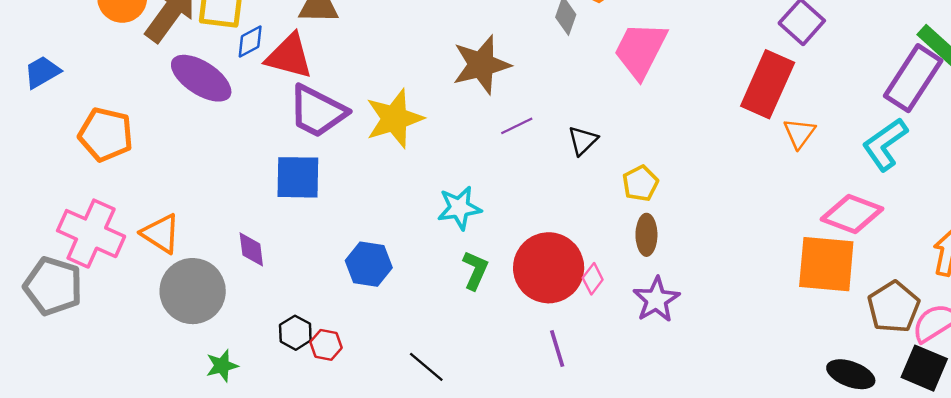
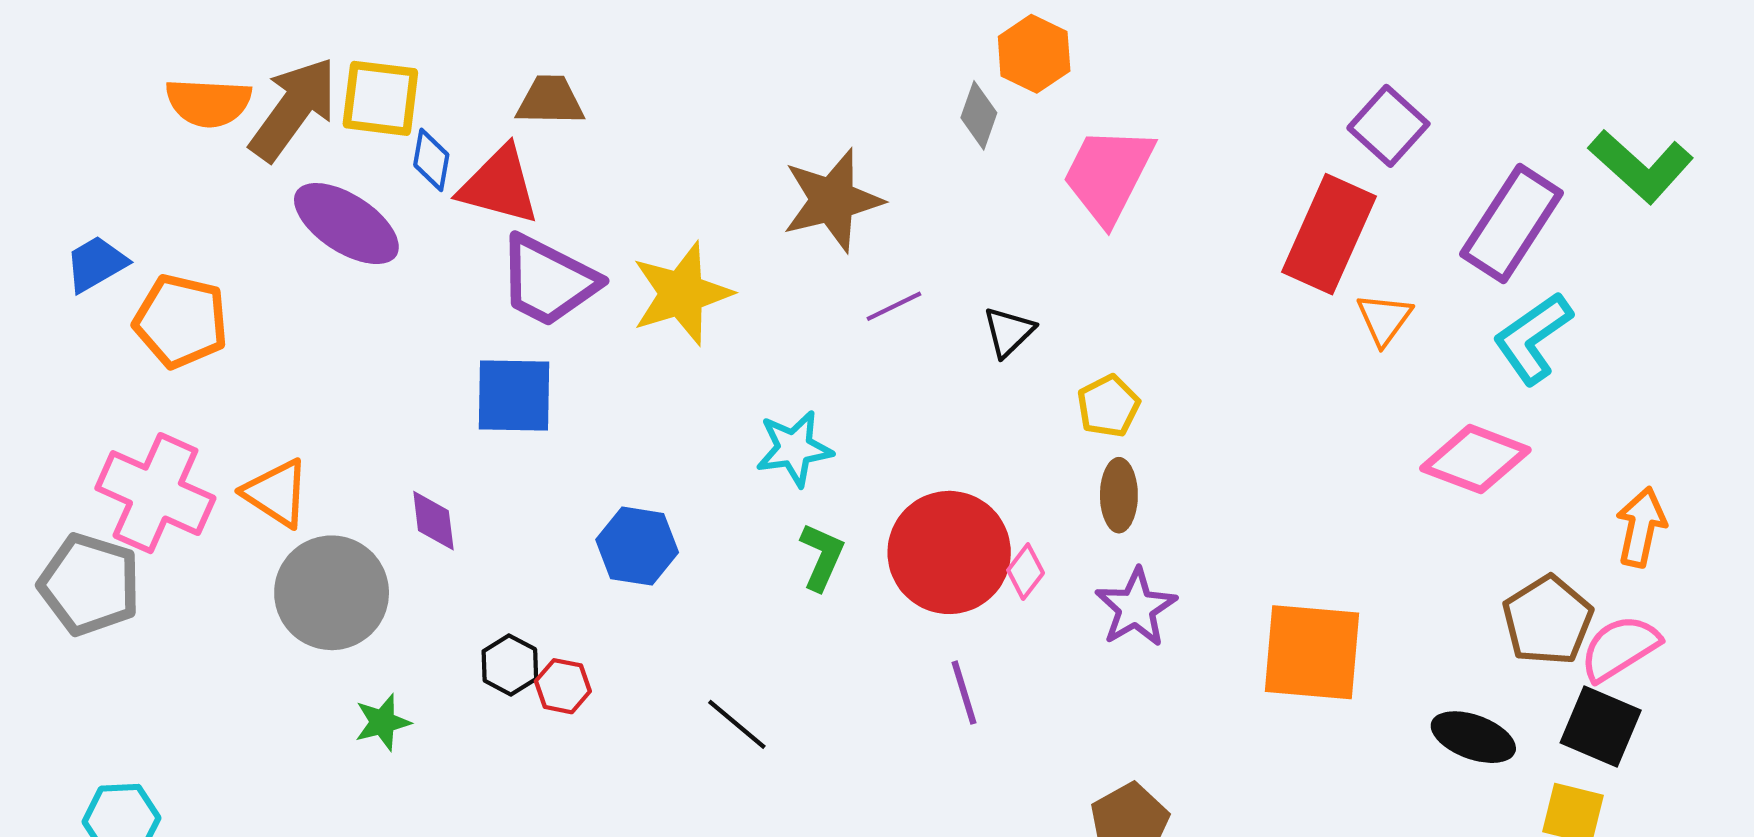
blue diamond: (250, 41) -> (431, 160), turned -52
blue trapezoid: (42, 72) -> (96, 264), moved
purple rectangle: (913, 78) -> (1512, 224), moved
orange square: (826, 264) -> (1312, 652), moved

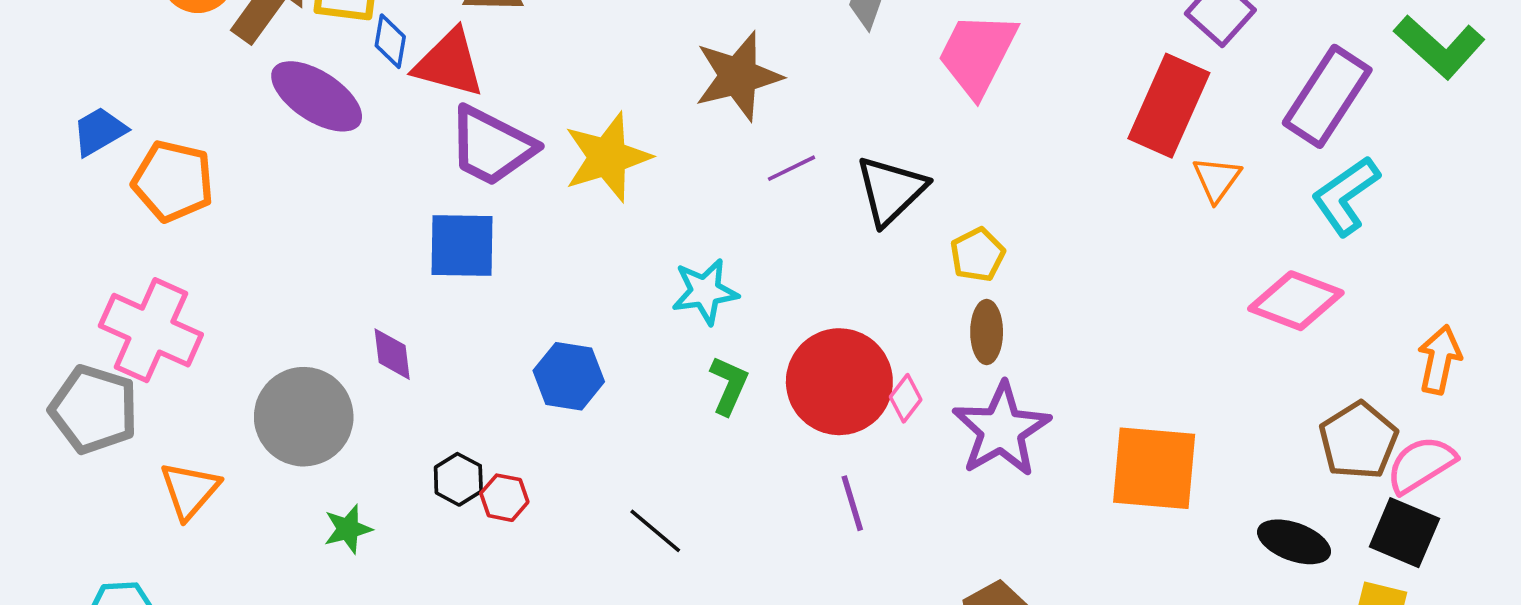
black triangle: (1009, 332) -> (891, 190), size x1.6
orange triangle: (276, 493) -> (190, 490), moved, turned 38
purple star: (1136, 608) -> (1001, 430), size x1.4

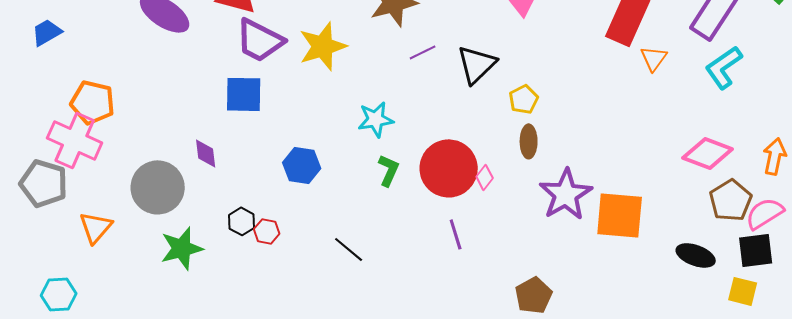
orange pentagon: (173, 181) -> (93, 102), moved
pink diamond: (1296, 301) -> (708, 153), moved
purple star: (1001, 430) -> (566, 194), moved
green star: (348, 529) -> (182, 248), size x1.6
black square: (1404, 533) -> (756, 250), turned -30

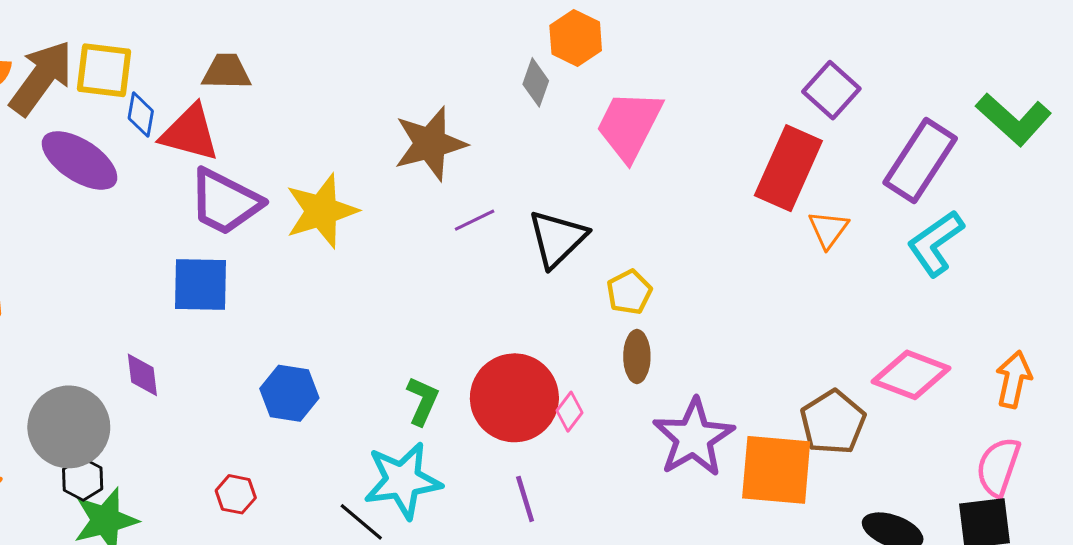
cyan star: (376, 119) -> (403, 481), moved, size x1.4
brown pentagon: (731, 200) -> (833, 422), moved
pink semicircle: (765, 213) -> (998, 467), turned -39
black hexagon: (242, 221) -> (83, 479), moved

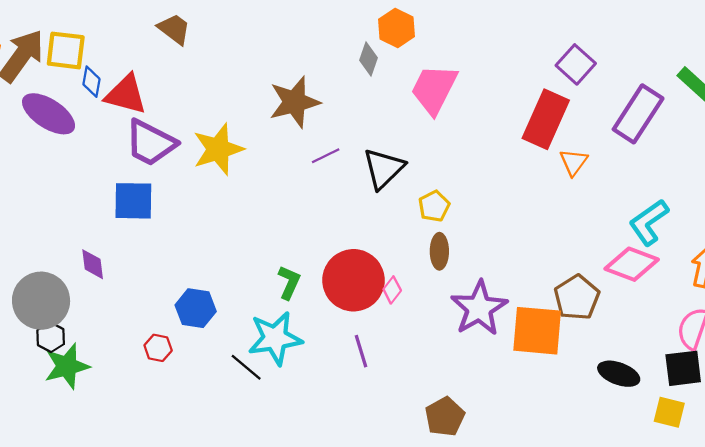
brown trapezoid: (227, 72) -> (174, 29), moved, turned 36
cyan L-shape: (935, 243) -> (649, 222), moved
blue hexagon: (289, 393) -> (196, 308), moved

